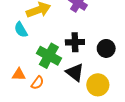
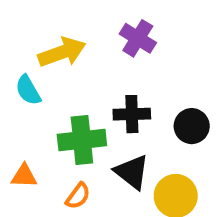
green cross: (49, 56) -> (82, 140), turned -35
orange semicircle: (37, 83) -> (78, 196), moved

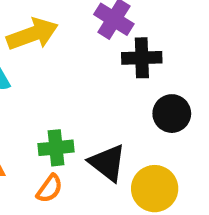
black cross: (132, 114) -> (142, 58), moved
green cross: (82, 140) -> (56, 148), moved, size x0.7

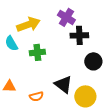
green cross: (56, 148) -> (37, 52), moved
orange semicircle: (50, 189) -> (36, 96), turned 40

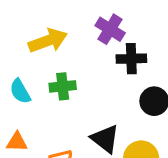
cyan semicircle: (11, 43) -> (20, 91), moved

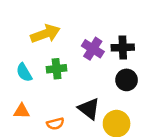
purple cross: (110, 29) -> (93, 49), moved
black cross: (131, 59) -> (123, 47), moved

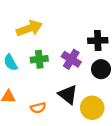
purple cross: (93, 49) -> (71, 59), moved

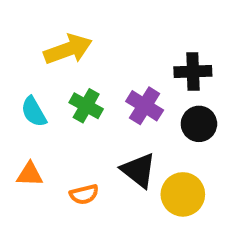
green cross: (39, 59) -> (86, 106), turned 35

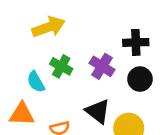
cyan semicircle: (34, 112) -> (36, 82), moved
orange triangle: (30, 174) -> (22, 114), size x1.4

